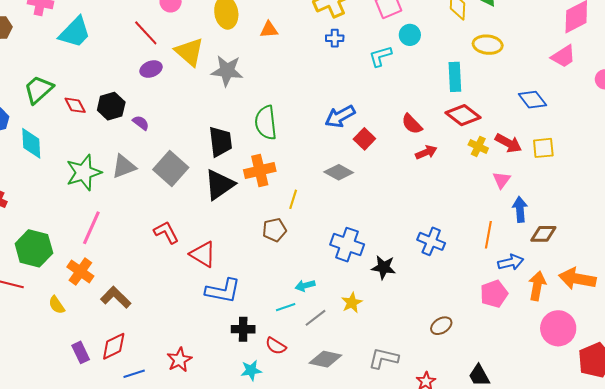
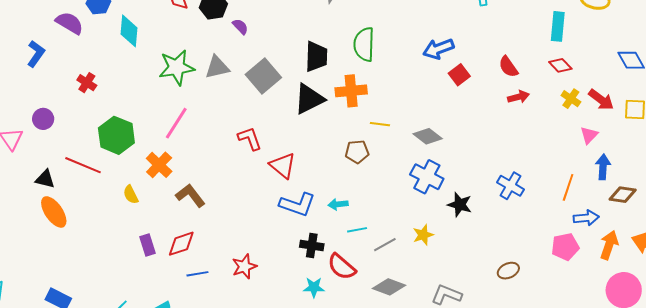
red diamond: (463, 115) -> (560, 65), size x0.7
gray diamond: (339, 172) -> (428, 136), moved
yellow line: (293, 199) -> (380, 124), turned 72
cyan arrow: (305, 286) -> (338, 204), moved
red semicircle: (276, 346) -> (342, 267), size x1.4

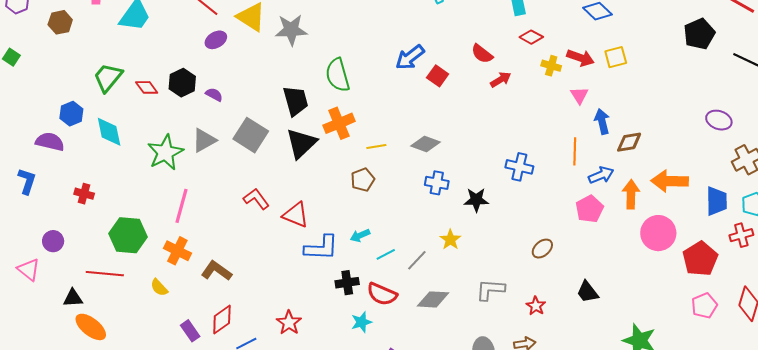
blue cross: (427, 177) -> (437, 183), size x0.7

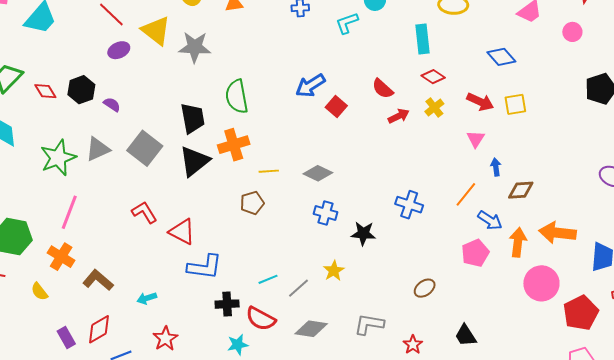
yellow cross: (551, 66) -> (434, 108), moved, turned 30
blue arrow: (602, 121) -> (496, 167), size x0.7
orange line: (575, 151) -> (466, 194), turned 32
blue arrow: (601, 175) -> (490, 220), turned 50
cyan arrow: (360, 236) -> (147, 298), moved

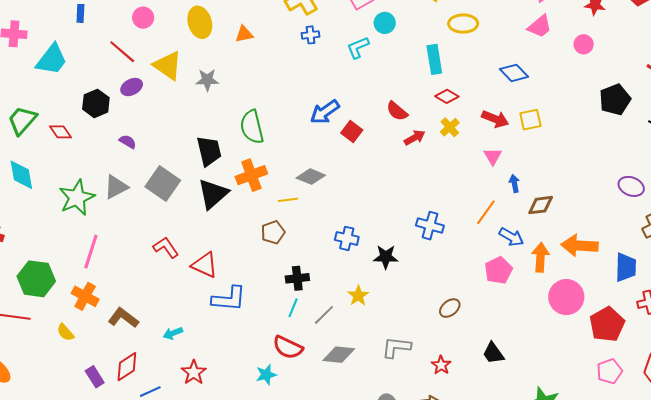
gray star: (195, 47) -> (207, 80), size x0.7
black hexagon: (81, 90) -> (96, 103), moved
gray diamond: (318, 173) -> (311, 177), moved
cyan line: (268, 279) -> (293, 308), turned -42
black cross: (227, 304) -> (297, 278), moved

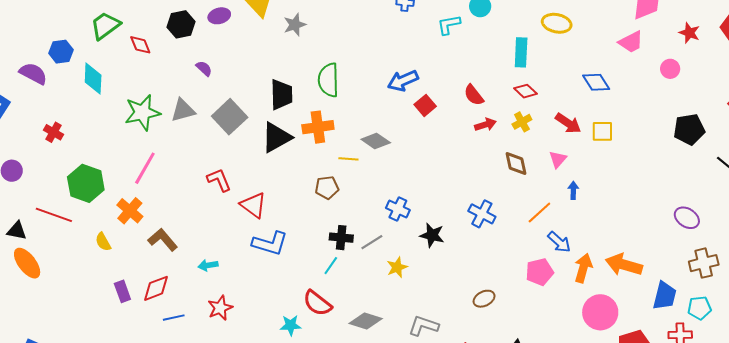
gray star: (207, 80) -> (295, 25), turned -30
brown diamond: (541, 205) -> (516, 163), moved, turned 72
gray line: (324, 315) -> (372, 242), moved

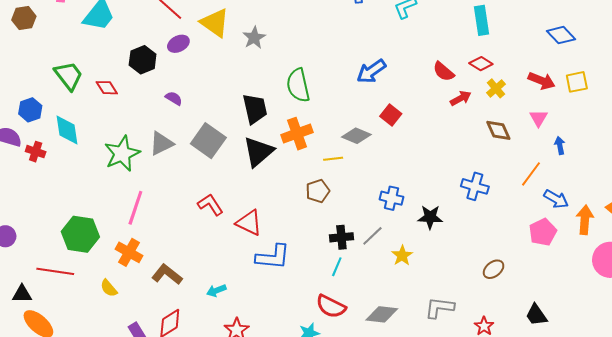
green trapezoid: (105, 26) -> (69, 76), turned 100
red diamond: (526, 91) -> (481, 64), moved
red square: (425, 105) -> (391, 115), moved
red cross: (54, 132) -> (36, 152), moved

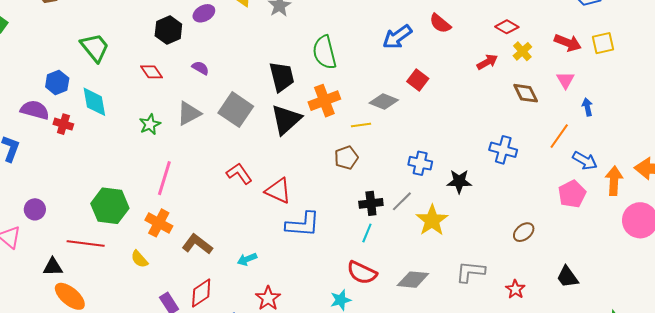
red semicircle: (444, 72) -> (440, 23), moved
red diamond: (107, 88) -> (152, 72), moved
green star: (122, 154) -> (150, 124), size x0.6
yellow star: (402, 255) -> (432, 220), size x1.5

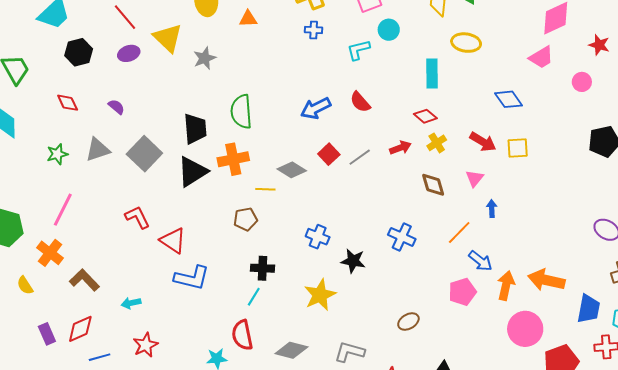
black hexagon: (168, 30) -> (79, 52), moved
gray line: (402, 201) -> (360, 157), moved
red semicircle: (362, 273) -> (242, 335), turned 44

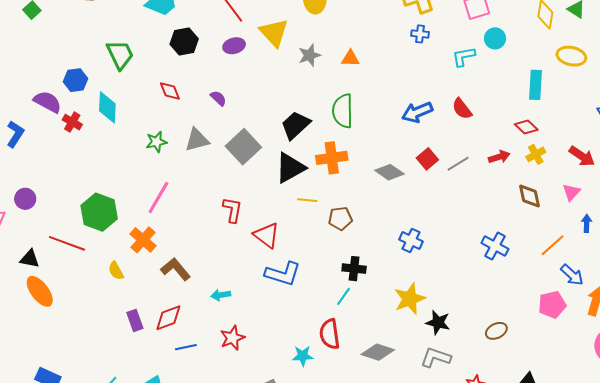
orange triangle: (248, 19) -> (350, 58), moved
black trapezoid: (195, 129) -> (296, 125), turned -132
yellow line: (265, 189) -> (307, 200), moved
red L-shape: (137, 217) -> (232, 210), turned 32
black star: (353, 261) -> (438, 322), moved

